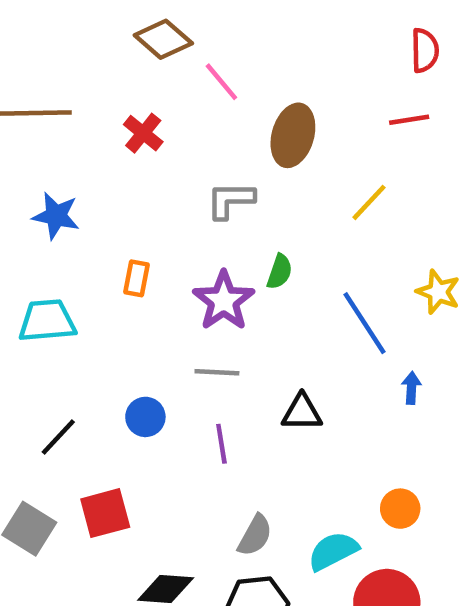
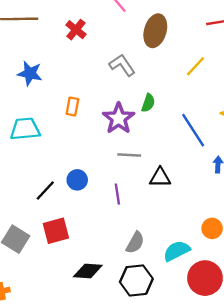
gray L-shape: (230, 200) -> (122, 65), turned 56
gray line: (217, 372) -> (129, 155), moved
black line: (58, 437) -> (45, 191), moved

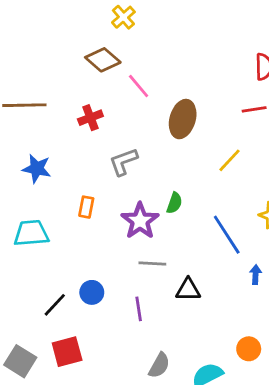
red cross: (76, 30) -> (90, 118), turned 30
gray L-shape: (122, 65) -> (123, 162), moved, turned -76

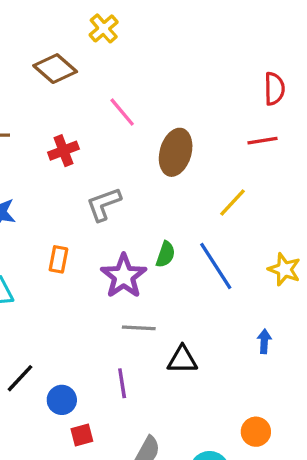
brown diamond: (103, 60) -> (55, 69), moved
blue line: (227, 235) -> (216, 266), moved
blue circle: (92, 292) -> (62, 400), moved
red square: (67, 352) -> (82, 435), moved, size x0.6

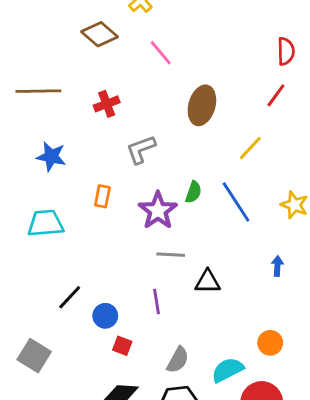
pink line: (122, 112) -> (161, 53), moved
red line: (263, 141) -> (276, 95), turned -45
red square: (82, 435) -> (122, 346), turned 36

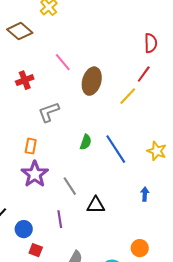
pink line: (161, 53) -> (63, 62), moved
yellow line: (250, 148) -> (128, 96), moved
orange rectangle: (102, 196) -> (31, 146), moved
purple star: (158, 211) -> (35, 174), moved
gray line: (171, 255) -> (70, 186), turned 54

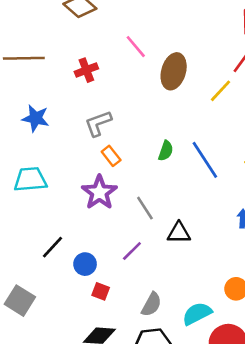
gray L-shape: (49, 112) -> (98, 123), moved
orange rectangle: (31, 146) -> (111, 156), moved, turned -49
purple line: (60, 219) -> (132, 251), turned 54

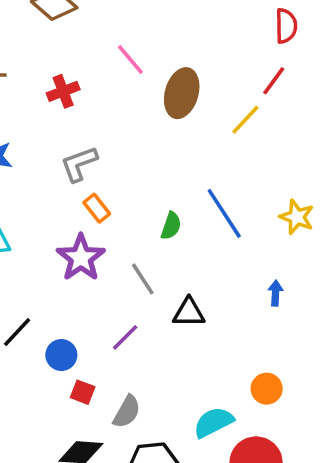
green semicircle: (166, 151) -> (171, 226), moved
gray semicircle: (151, 304) -> (127, 412), moved

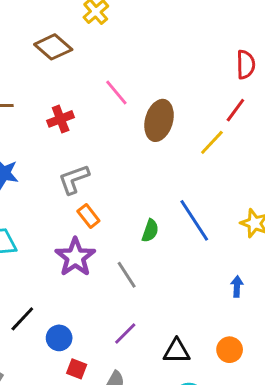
black triangle: (189, 313) -> (177, 351), moved
purple line: (125, 337) -> (125, 334), moved
orange circle: (267, 389) -> (230, 350), moved

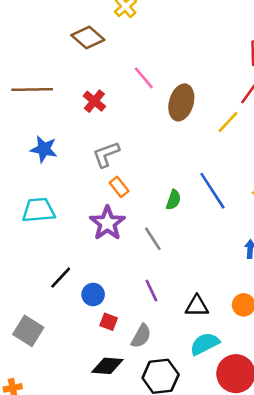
red cross: (61, 119) -> (94, 101), turned -30
purple line: (125, 334) -> (151, 291), turned -70

